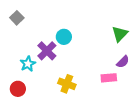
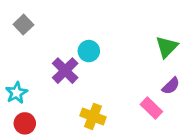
cyan star: (28, 64) -> (16, 93), moved
pink rectangle: (109, 78) -> (151, 108), turned 49

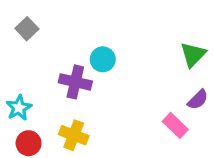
purple cross: (65, 71) -> (75, 82), turned -32
yellow cross: (93, 116) -> (74, 135), moved

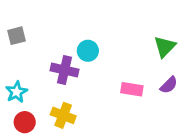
gray square: (27, 29) -> (16, 36), moved, turned 30
pink rectangle: (175, 125) -> (132, 89), moved, turned -35

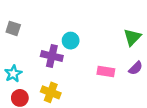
gray square: (16, 36) -> (13, 28), turned 32

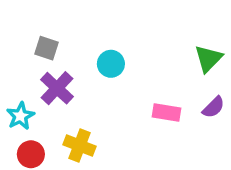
gray square: (13, 28) -> (47, 48), moved
purple cross: (52, 56) -> (57, 88), moved, turned 30

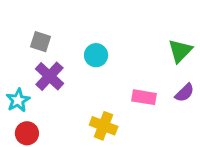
yellow cross: (80, 146) -> (104, 126), moved

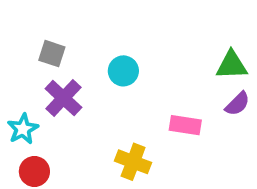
green triangle: (180, 51) -> (232, 65), turned 44
purple semicircle: (185, 93) -> (237, 104), moved

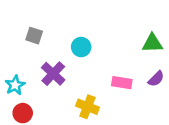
purple cross: (63, 98) -> (53, 74), moved
purple semicircle: (237, 104) -> (156, 79), moved

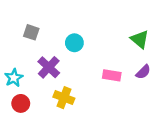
green triangle: (152, 43) -> (140, 39), turned 42
yellow cross: (87, 107) -> (64, 98), moved

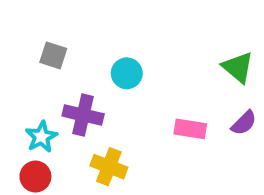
purple cross: (49, 67) -> (83, 115), turned -30
cyan star: (14, 78) -> (41, 137), moved

